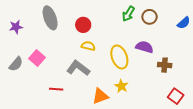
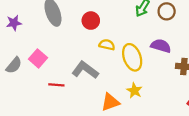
yellow semicircle: (88, 46) -> (107, 45), moved
red line: (56, 89) -> (56, 85), moved

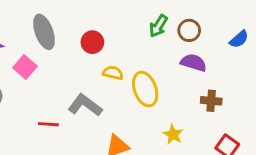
purple semicircle: (161, 46) -> (194, 63), moved
pink square: (38, 58) -> (25, 67), moved
yellow star: (134, 91) -> (173, 135), moved

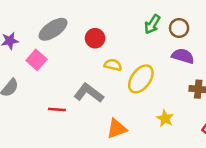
gray ellipse: (44, 32) -> (53, 29), turned 76
yellow ellipse: (145, 89) -> (141, 79), turned 56

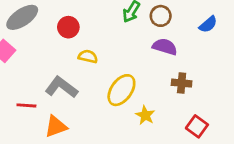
yellow ellipse: (141, 79) -> (121, 90), moved
orange triangle: (117, 129) -> (56, 126), moved

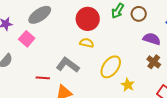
red circle: (68, 27) -> (88, 19), moved, size x1.5
purple semicircle: (165, 47) -> (152, 39), moved
brown cross: (182, 83) -> (154, 62), turned 32

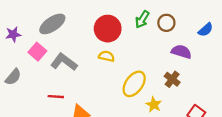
brown cross: (154, 62) -> (172, 79), moved
gray L-shape: (68, 65) -> (64, 62), moved

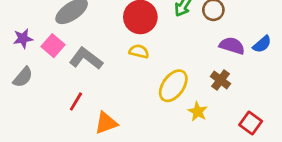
blue semicircle: (206, 30) -> (262, 44), moved
purple star: (13, 34) -> (23, 38), moved
red line: (56, 97) -> (76, 101), turned -63

